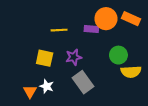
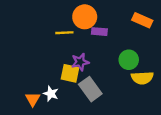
orange circle: (106, 19) -> (85, 17), moved
yellow square: (45, 58) -> (70, 73), moved

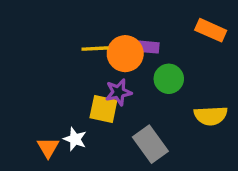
orange circle: (85, 17) -> (125, 54), moved
green circle: (129, 60) -> (169, 79), moved
gray rectangle: (90, 89) -> (150, 144), moved

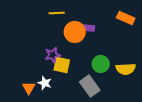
yellow line: (95, 49) -> (57, 13), moved
green circle: (169, 79) -> (101, 64), moved
purple star: (118, 92) -> (53, 55), moved

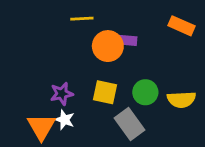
purple star: (53, 55) -> (62, 94), moved
yellow square: (62, 65) -> (105, 92), moved
orange triangle: (29, 88) -> (41, 127), size x1.5

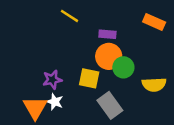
yellow line: (82, 19) -> (69, 16), turned 36
orange circle: (108, 46) -> (109, 56), moved
green circle: (145, 92) -> (123, 67), moved

